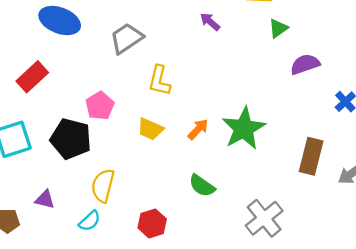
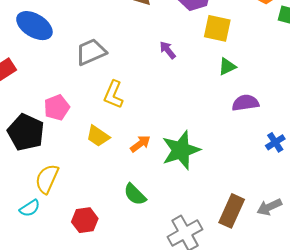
brown rectangle: (311, 156) -> (232, 211), moved

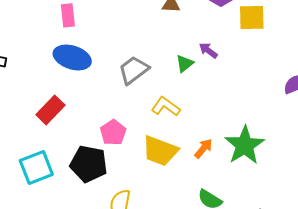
green triangle: (227, 67) -> (185, 64), moved
yellow L-shape: (113, 95) -> (166, 107), turned 116
yellow trapezoid: (98, 136) -> (160, 151), size x1.5

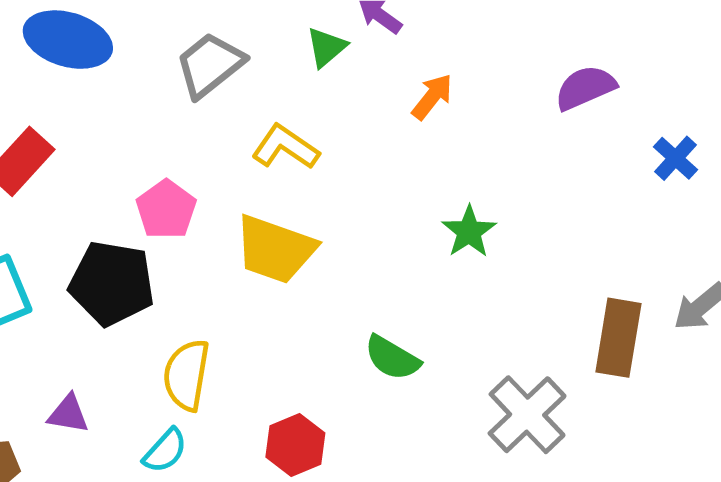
green star: (245, 145) -> (469, 232), size x0.6
orange arrow: (203, 148) -> (432, 97), moved

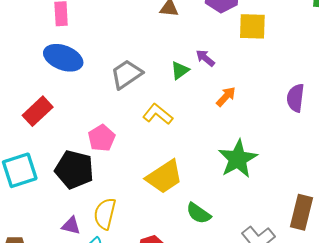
purple semicircle: (585, 88) -> (295, 98), turned -64
green star: (469, 232) -> (238, 159), size x1.6
yellow trapezoid: (275, 249) -> (164, 177), moved, turned -57
purple triangle: (68, 414) -> (71, 226), moved

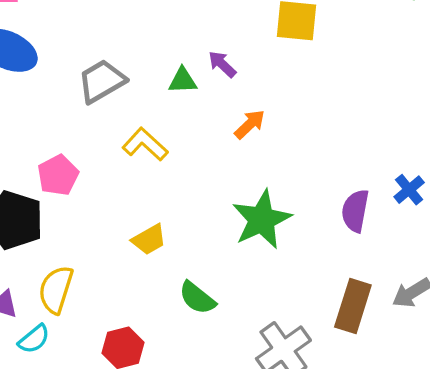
green triangle: (180, 70) -> (183, 80), turned 30
purple semicircle: (295, 98) -> (355, 211), moved
yellow trapezoid: (164, 177) -> (149, 240), size x0.6

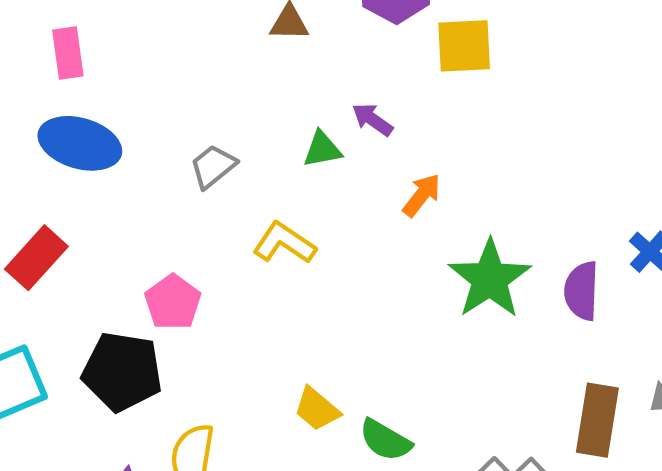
gray trapezoid: (102, 81) -> (213, 166), size x0.7
green star: (262, 220) -> (490, 279), moved
yellow trapezoid: (149, 240) -> (317, 409), moved, turned 78

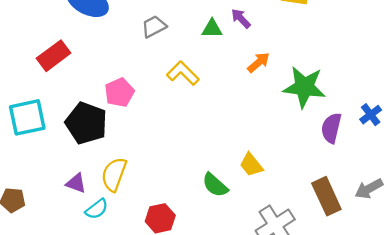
green star: (490, 279) -> (304, 87), moved, turned 30
yellow trapezoid: (317, 409) -> (251, 165), moved
brown rectangle: (597, 420) -> (326, 196), turned -45

